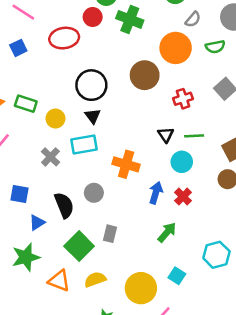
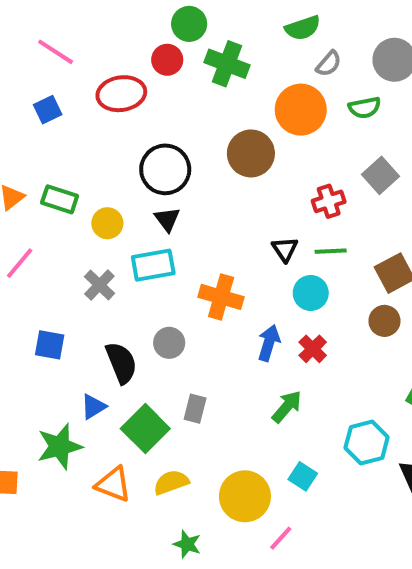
red cross: (183, 99) -> (329, 201), moved
blue triangle: (37, 223) -> (93, 407), moved

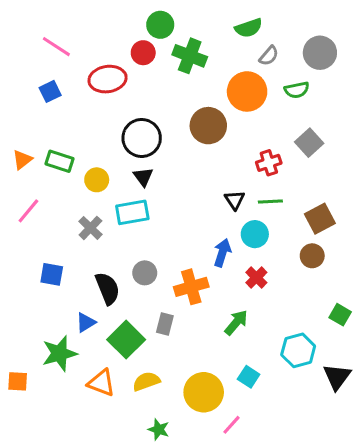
orange cross: (221, 297) -> (191, 287), moved, turned -32
blue arrow: (269, 343) -> (222, 253), moved

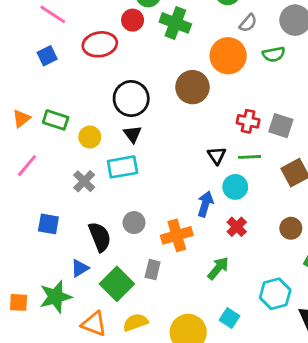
gray square: (309, 143) -> (281, 126), moved, turned -30
red cross: (269, 163) -> (248, 121), turned 30
brown circle: (312, 256) -> (291, 228), moved
orange square: (18, 381) -> (19, 302), moved

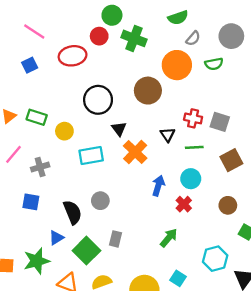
black triangle: (133, 134) -> (119, 129), moved
black triangle: (217, 156) -> (168, 135), moved
gray cross: (84, 181) -> (40, 167), moved, turned 30
cyan circle: (235, 187) -> (191, 179), moved
orange cross: (177, 235) -> (135, 152), moved, turned -30

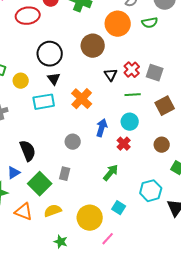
red cross: (193, 118) -> (132, 70), turned 35
black triangle: (119, 129) -> (54, 79), moved
black triangle: (168, 135) -> (111, 75), moved
gray circle: (100, 201) -> (73, 142), moved

